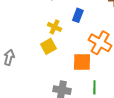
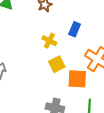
yellow square: (48, 46) -> (57, 64), moved

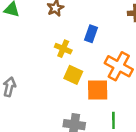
yellow square: (57, 64) -> (73, 75), turned -35

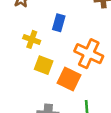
orange square: (98, 90) -> (69, 79), turned 30

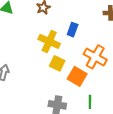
yellow cross: (32, 39) -> (49, 41), size x1.5

